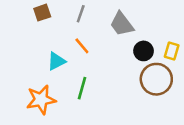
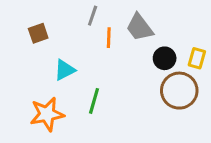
brown square: (42, 13) -> (38, 33), moved
orange line: (82, 46) -> (109, 38), moved, turned 42

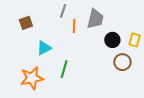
gray trapezoid: (140, 27) -> (95, 19), turned -130
brown circle: (179, 91) -> (122, 62), size x0.7

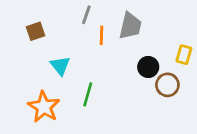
black circle: (112, 40) -> (148, 67), moved
cyan triangle: (44, 48) -> (60, 66), turned -42
orange star: (32, 78) -> (44, 107), turned -30

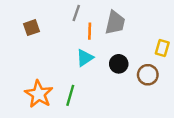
cyan triangle: (60, 66) -> (85, 58), moved, turned 36
black circle: (148, 67) -> (119, 64), moved
green line: (88, 94) -> (70, 95), moved

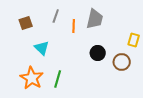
gray line: (76, 13) -> (56, 16), moved
cyan triangle: (85, 58) -> (42, 48), moved, turned -42

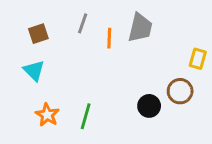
cyan triangle: (42, 48) -> (34, 71), moved
black circle: (98, 53) -> (149, 106), moved
orange star: (32, 78) -> (47, 115), size x0.7

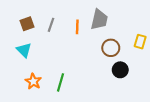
gray line: (83, 23) -> (51, 25), moved
brown circle: (180, 91) -> (111, 48), moved
black circle: (149, 106) -> (120, 70), moved

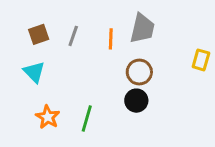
brown circle: (111, 48) -> (139, 72), moved
black circle: (120, 70) -> (136, 101), moved

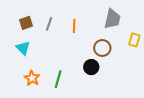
gray trapezoid: (142, 28) -> (112, 19), moved
brown circle: (139, 72) -> (102, 48), moved

